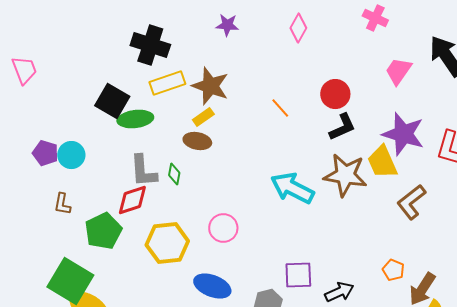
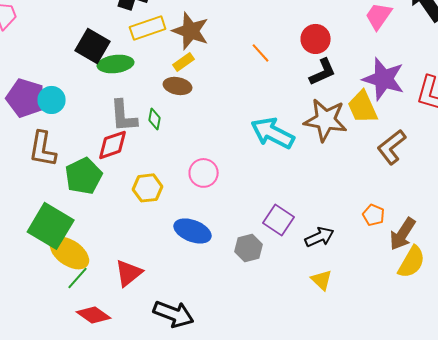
purple pentagon: (45, 153) -> (26, 98), size x1.5
brown L-shape: (62, 204) -> (43, 149), size x1.6
yellow hexagon: (167, 243) -> (148, 188), size x0.7
purple square: (298, 275) -> (279, 220), turned 36

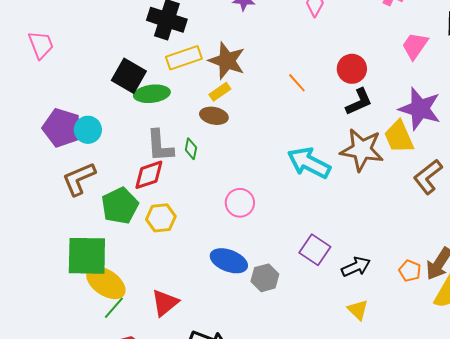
brown L-shape: (43, 149) -> (79, 179), turned 57
yellow hexagon: (148, 188) -> (161, 218), moved
orange pentagon: (374, 215) -> (410, 271), moved
green square: (51, 226) -> (87, 256), turned -30
gray hexagon: (249, 248) -> (265, 278), moved

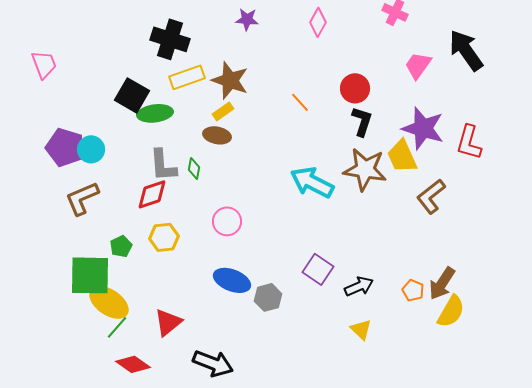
black L-shape: (359, 102) -> (362, 121), turned -48
pink circle: (240, 203) -> (227, 221), moved
green pentagon: (120, 206) -> (121, 246), moved, size x0.6

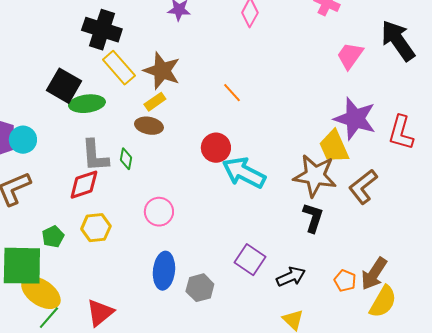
yellow rectangle: (187, 77) -> (119, 68), turned 68
red circle: (355, 88) -> (216, 148), moved
black L-shape: (362, 121) -> (313, 218), moved
brown star: (365, 169) -> (315, 176), moved
blue ellipse: (232, 280) -> (164, 271), turned 75

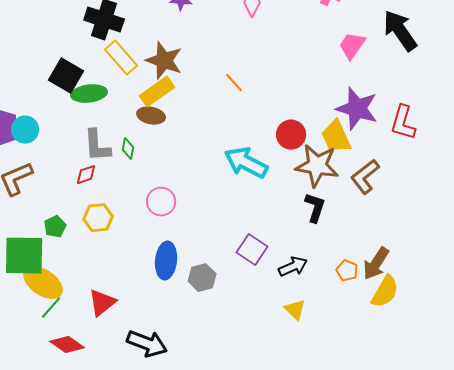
yellow rectangle: (155, 102) -> (157, 92), size x1.6
red circle: (216, 148) -> (291, 135), moved
red diamond: (84, 185) -> (86, 175), size x0.7

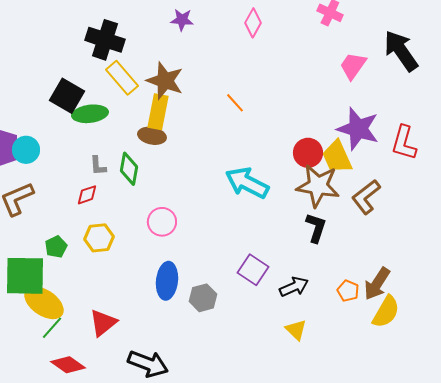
yellow rectangle: (157, 92) -> (158, 112), turned -44
red circle: (291, 135) -> (308, 153), moved
gray L-shape: (97, 146) -> (98, 166), size x0.6
green diamond: (128, 149) -> (129, 169), size x1.5

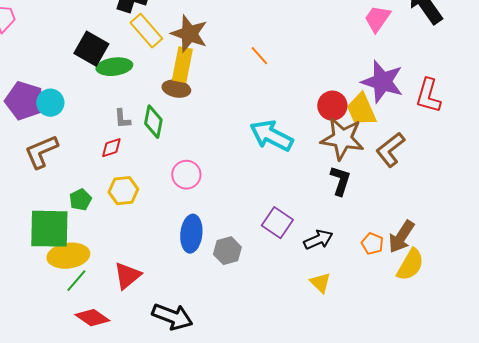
yellow ellipse: (44, 303) -> (68, 256), turned -42

